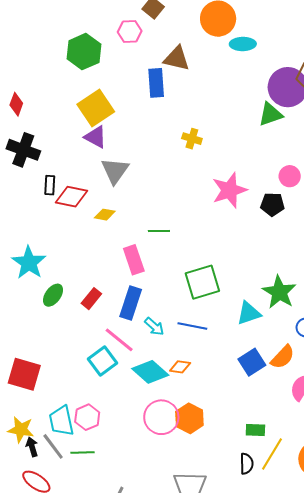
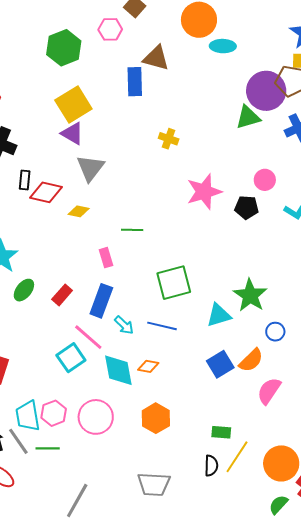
pink rectangle: (134, 260) -> (106, 258), size x0.7
cyan diamond: (150, 372) -> (118, 370), turned 36
pink circle: (161, 417) -> (96, 417), moved

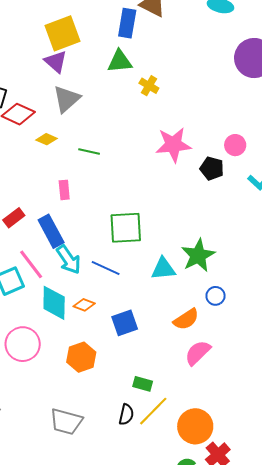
green triangle: (248, 117) -> (120, 61), moved
green line: (132, 230) -> (89, 152), moved
blue rectangle: (101, 301) -> (51, 231), turned -60
cyan arrow: (124, 325) -> (69, 260), size x1.4
blue square: (220, 364) -> (125, 323), moved

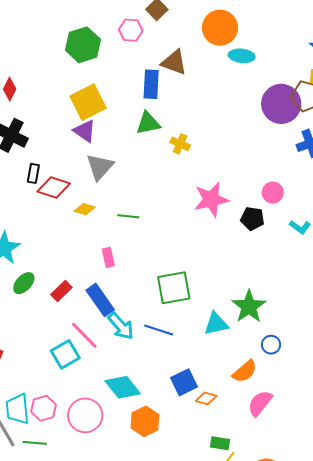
cyan diamond: (54, 303) -> (123, 387), moved, turned -33
orange diamond: (84, 305) -> (206, 398), moved
green rectangle: (143, 384) -> (220, 443), moved

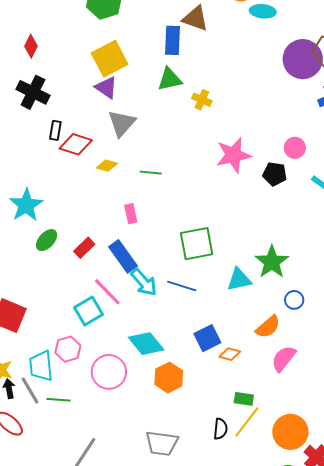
pink hexagon: (44, 408) -> (68, 349), moved

